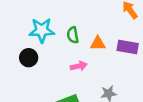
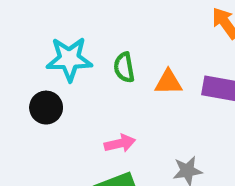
pink arrow: (79, 66) -> (120, 143), moved

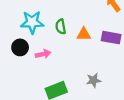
pink arrow: (120, 143) -> (43, 54), moved

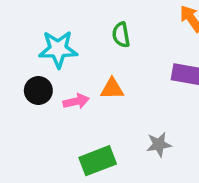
green semicircle: (61, 27) -> (121, 35), moved
orange triangle: (84, 34) -> (112, 89), moved

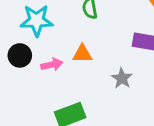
gray star: (159, 144) -> (122, 78), moved, turned -30

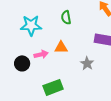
black circle: (20, 55) -> (22, 63), moved

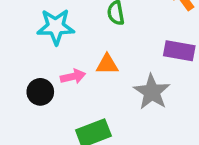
gray star: (87, 63) -> (152, 92), size x1.5

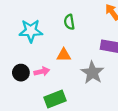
pink arrow: (73, 76) -> (42, 72), moved

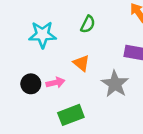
green semicircle: (69, 22) -> (88, 24), turned -144
orange triangle: (64, 55) -> (81, 63), turned 40

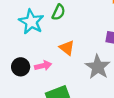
green semicircle: (88, 24) -> (59, 12), moved
cyan star: (42, 35) -> (31, 22), turned 30

